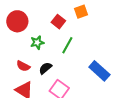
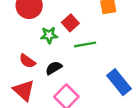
red square: (58, 22) -> (70, 23), moved
green line: (67, 45) -> (85, 44), turned 42

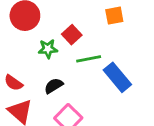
red semicircle: (27, 61) -> (13, 83), moved
blue rectangle: (119, 82) -> (117, 77), moved

